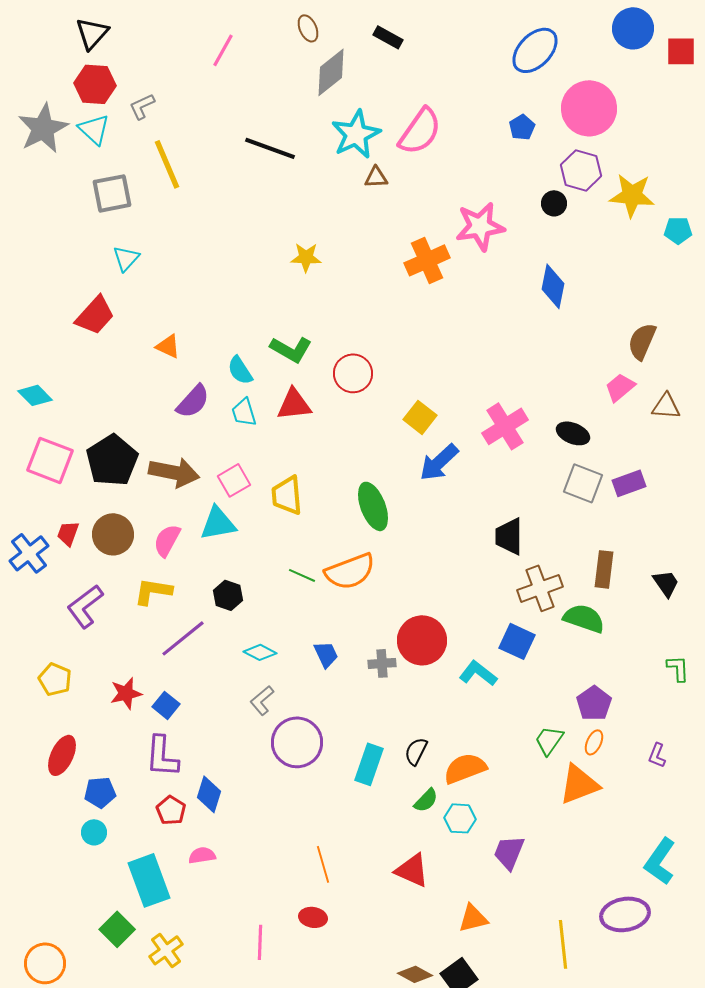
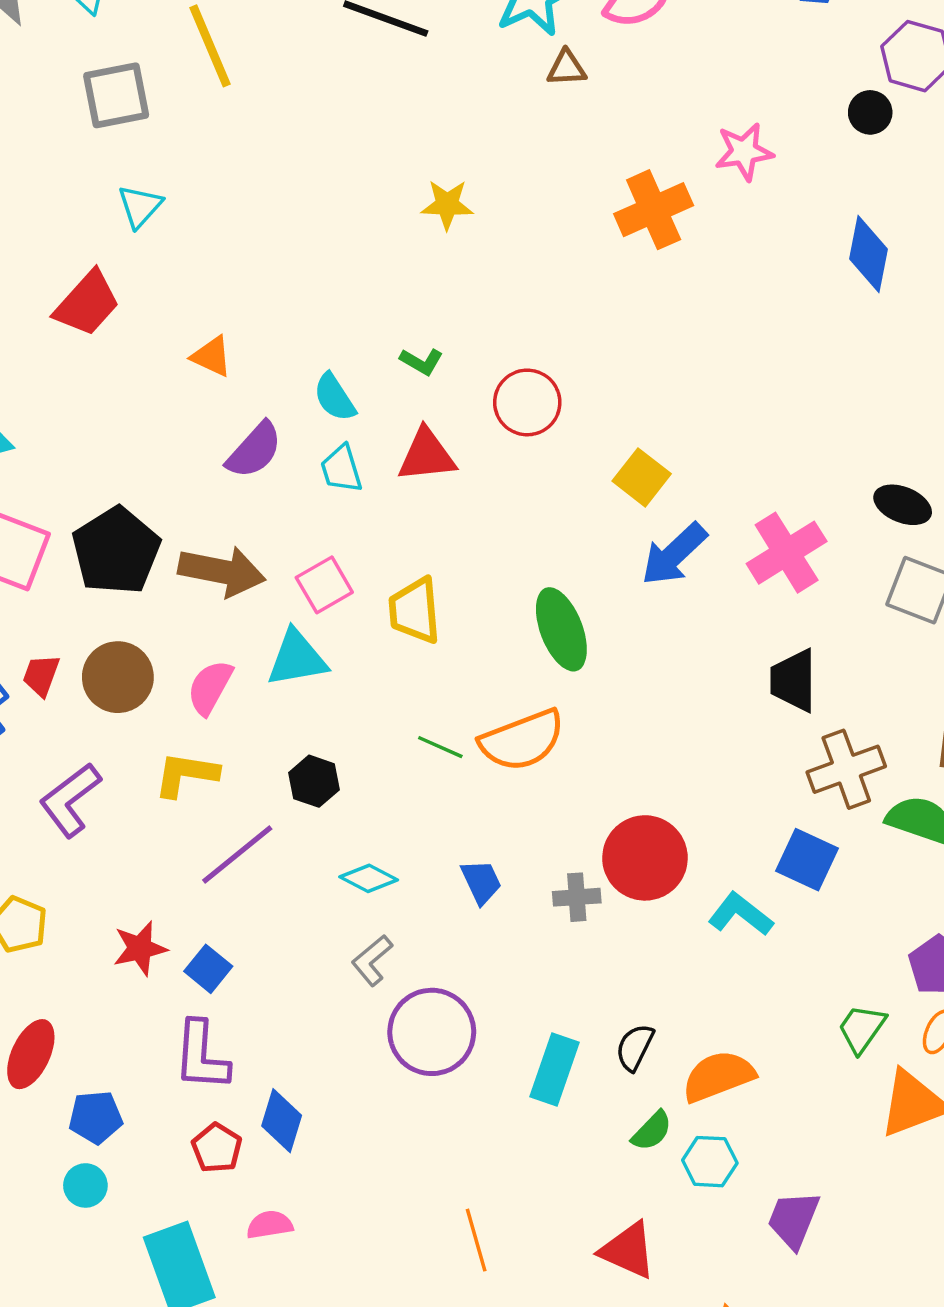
pink star: (480, 226) -> (744, 152), size x0.7
green L-shape: (291, 349) -> (422, 361), size x0.6
pink cross: (505, 426) -> (787, 553), moved

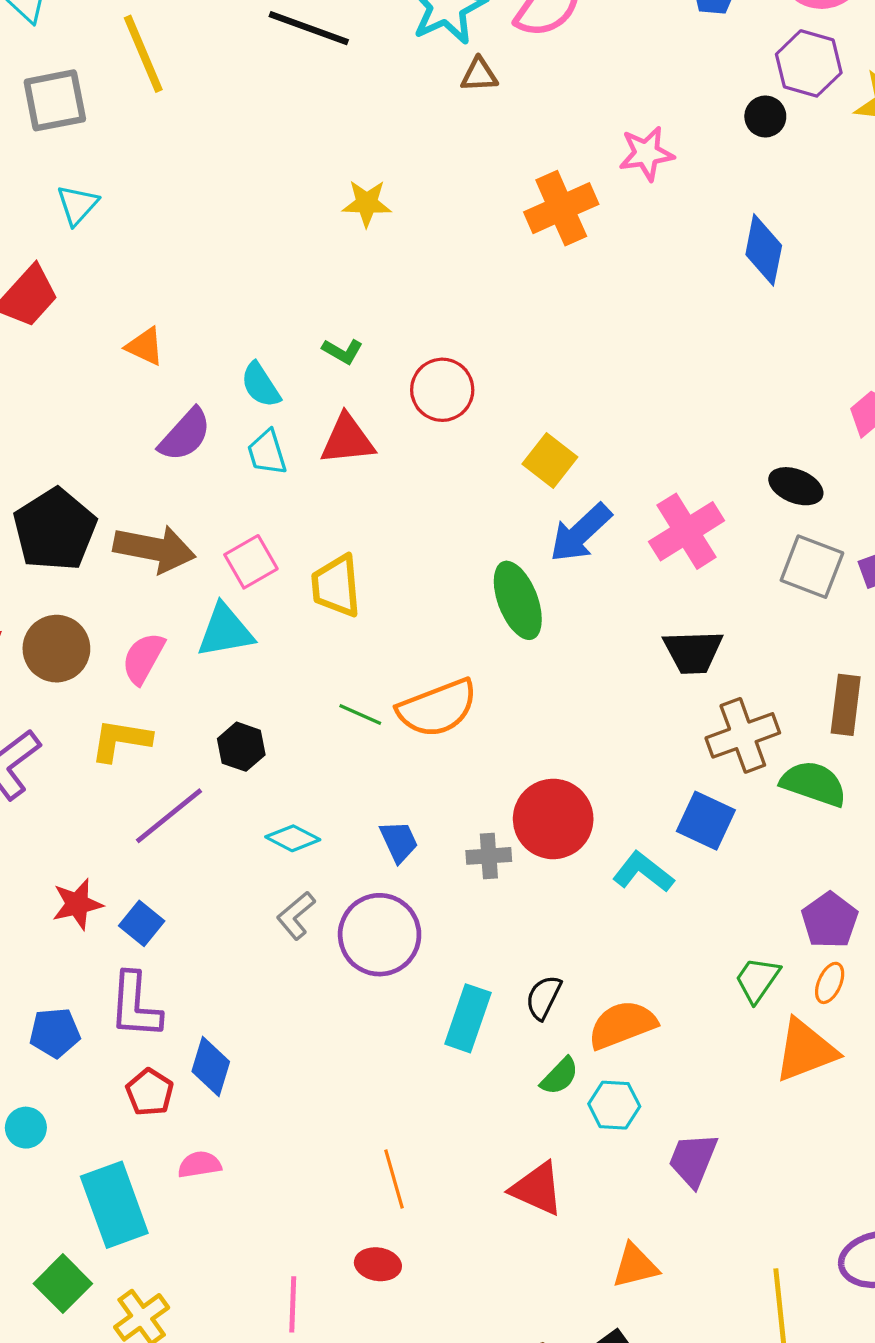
green ellipse: (561, 629) -> (518, 600), moved
black trapezoid: (793, 681) -> (693, 652), turned -92
purple circle: (432, 1032) -> (380, 935), moved
blue pentagon: (96, 1117) -> (55, 1033), moved

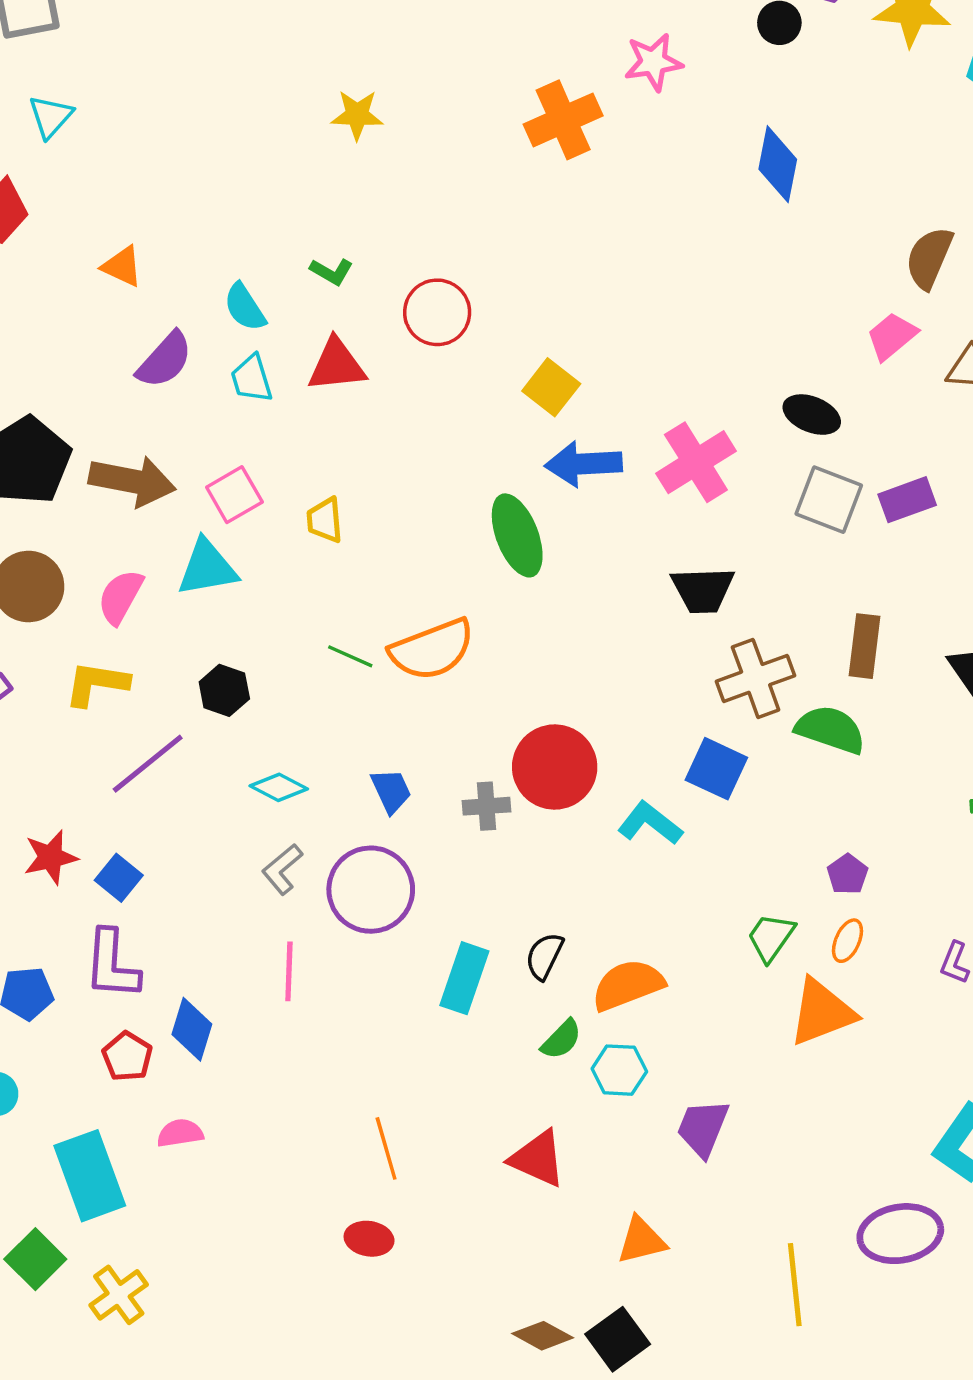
blue arrow: (580, 533) -> (584, 464), turned 40
yellow trapezoid: (336, 586) -> (325, 520), size x0.7
purple pentagon: (830, 920) -> (847, 874), size x0.7
pink line: (293, 1304) -> (289, 971), moved

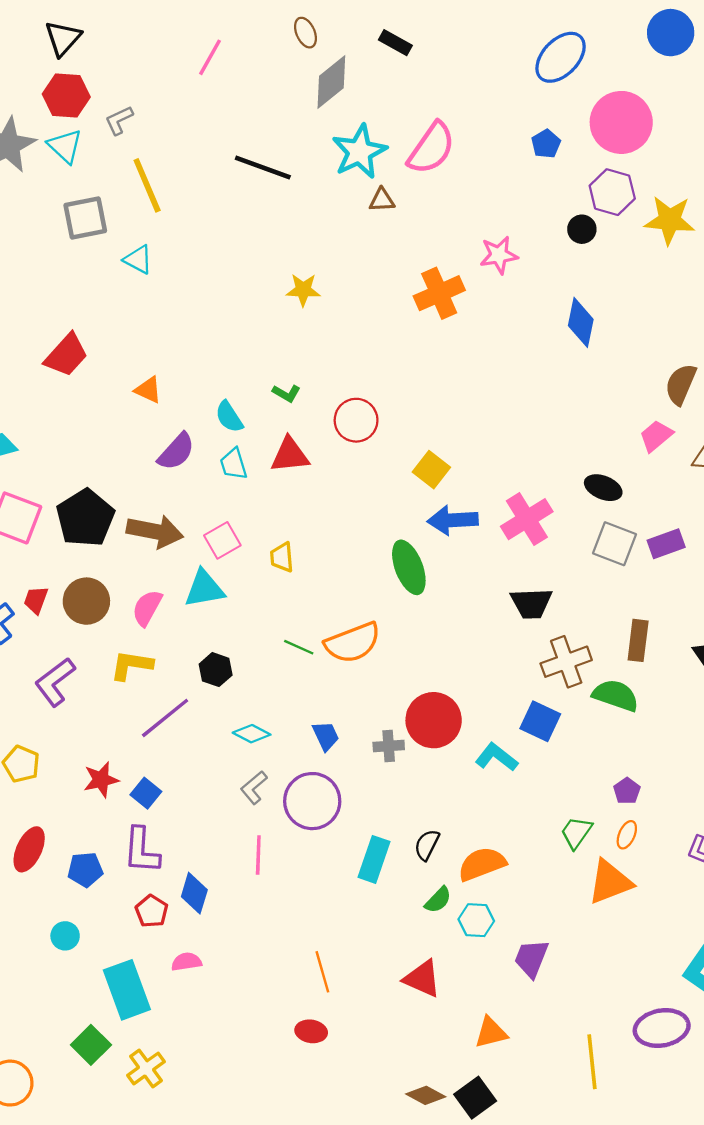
cyan triangle: (51, 117) -> (138, 260), moved, turned -44

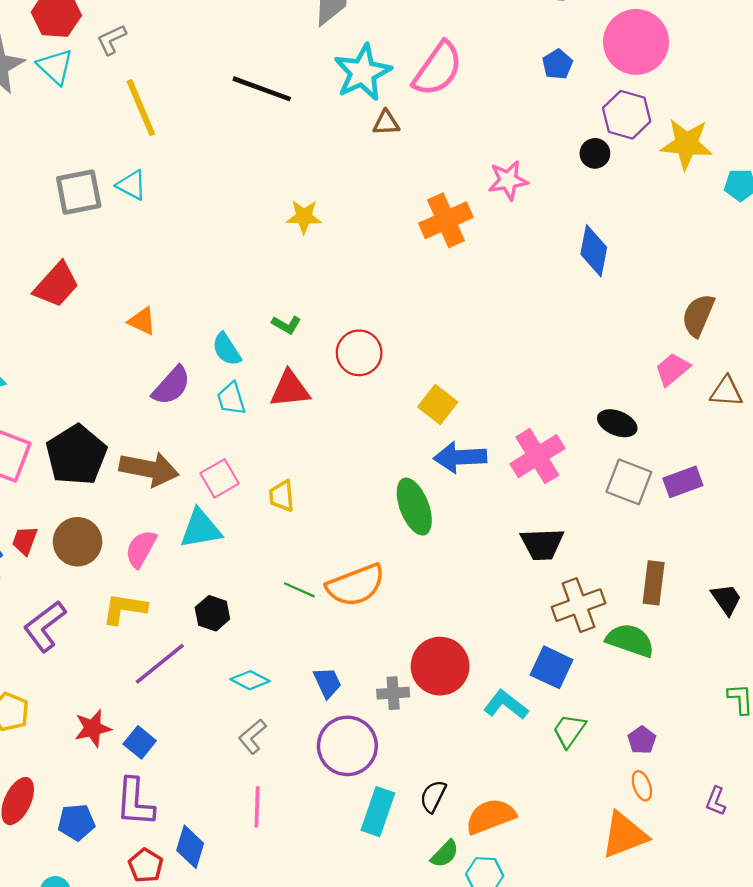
gray square: (85, 218) -> (79, 192), moved
purple circle: (312, 801) -> (347, 746), moved
green trapezoid: (576, 833) -> (569, 731), moved
orange ellipse: (627, 835) -> (642, 786), turned -44

